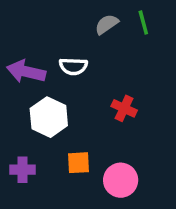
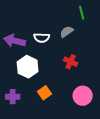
gray semicircle: (107, 24) -> (67, 32), moved
orange square: (79, 163) -> (45, 93), turned -32
pink circle: (121, 180) -> (83, 96), moved

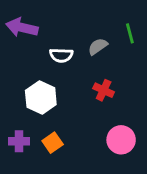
green line: (82, 13) -> (130, 33), moved
purple arrow: (15, 41) -> (22, 27), moved
orange square: (45, 93) -> (53, 143), moved

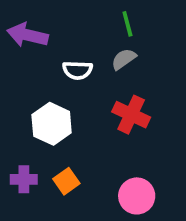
green line: (130, 33) -> (127, 24), moved
red cross: (104, 90) -> (131, 115), size x1.4
pink circle: (121, 140) -> (137, 196), moved

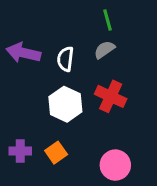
purple arrow: (28, 35) -> (23, 53), moved
white semicircle: (77, 70) -> (65, 59), turned 95
white hexagon: (52, 124) -> (65, 104), moved

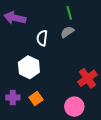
purple arrow: (23, 53) -> (15, 18), moved
red cross: (111, 96) -> (87, 78), moved, turned 30
white hexagon: (65, 104) -> (29, 67), moved

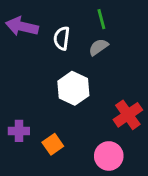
white semicircle: (42, 38) -> (62, 38), moved
white hexagon: (29, 67) -> (73, 88), moved
purple cross: (13, 97) -> (19, 131), moved

